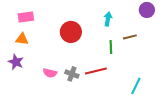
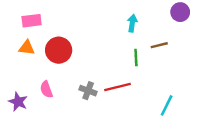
red circle: (71, 32) -> (59, 50), moved
purple star: (16, 62) -> (18, 102), moved
pink semicircle: (50, 73) -> (46, 89), moved, turned 56

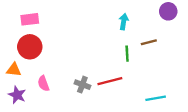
orange triangle: (27, 48) -> (14, 70), moved
red circle: (59, 50) -> (30, 47), moved
cyan line: (167, 105) -> (156, 98), turned 54

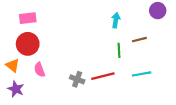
orange triangle: (14, 70) -> (13, 65), turned 32
pink semicircle: (43, 83) -> (40, 70), moved
cyan line: (156, 98) -> (142, 74), moved

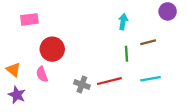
red circle: (28, 44) -> (52, 49), moved

